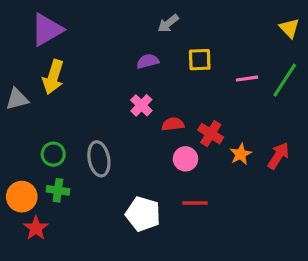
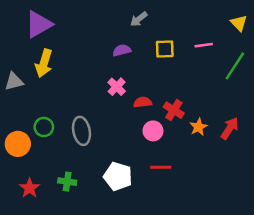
pink line: (247, 79) -> (204, 45), moved
green cross: (58, 190) -> (67, 182), moved
orange circle: (22, 197) -> (18, 144), moved

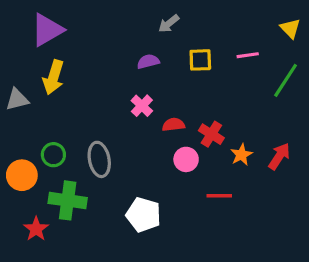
red line: (161, 167) -> (219, 196), moved
green cross: (67, 182) -> (68, 200), moved, size x1.6

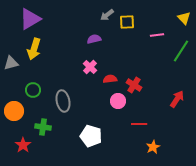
yellow square: (200, 60) -> (127, 22), moved
green circle: (53, 155) -> (33, 90), moved
orange star: (241, 155) -> (153, 147), moved
green cross: (68, 200) -> (43, 127), size x0.7

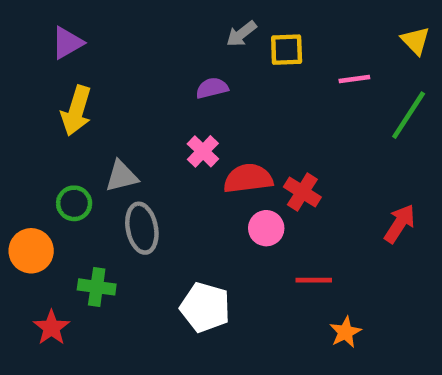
purple triangle: (30, 19) -> (67, 43), size x0.7
gray triangle: (11, 63) -> (122, 176), moved
red semicircle: (110, 79) -> (248, 178), size x1.5

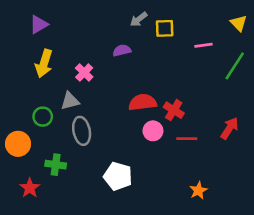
pink cross: (203, 151) -> (84, 72), moved
red line: (314, 280) -> (187, 139), moved

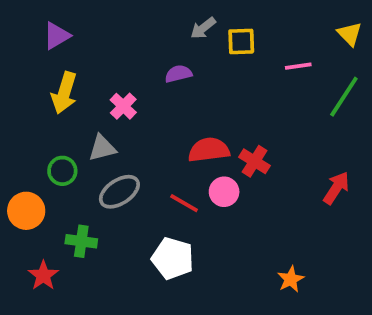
gray ellipse: (82, 131) -> (119, 192), turned 68
red line: (187, 139) -> (184, 203), moved, turned 30

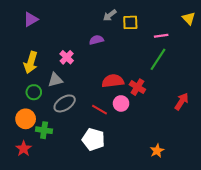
yellow arrow: (64, 93) -> (31, 62), moved
green line: (344, 97) -> (158, 59), moved
orange circle: (26, 211) -> (26, 119), moved

